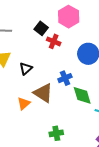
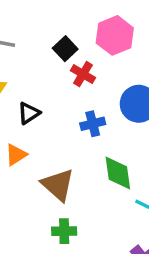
blue cross: (65, 78) -> (93, 124), moved
brown triangle: (43, 93) -> (58, 185), moved
orange triangle: (24, 103) -> (16, 155), moved

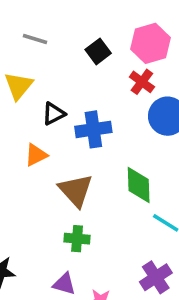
red cross: (83, 74) -> (142, 82), moved
blue cross: (93, 124) -> (93, 129), moved, size x1.4

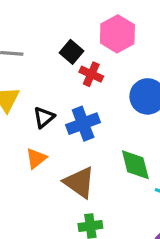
red cross: (142, 82) -> (91, 74), moved

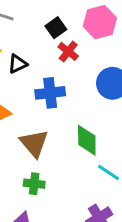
black triangle: (44, 117) -> (18, 64), moved

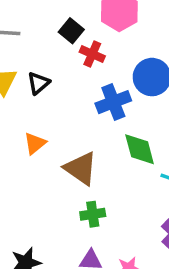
blue cross: (50, 93) -> (113, 102), moved

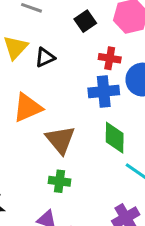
red cross: (92, 54) -> (110, 58), moved, turned -30
orange triangle: (35, 143) -> (28, 108), size x1.5

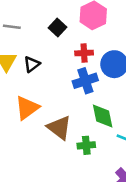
green cross: (60, 181) -> (86, 145), moved

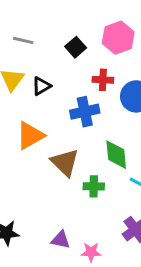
blue cross: (85, 81) -> (85, 112), moved

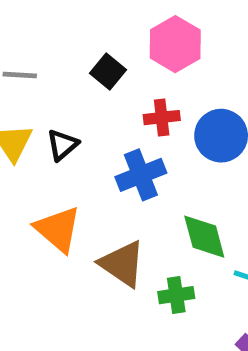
orange triangle: (30, 136) -> (58, 229), turned -40

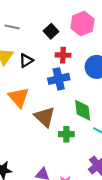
red cross: (162, 118) -> (63, 55), moved

